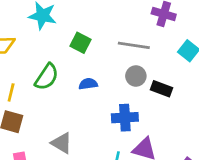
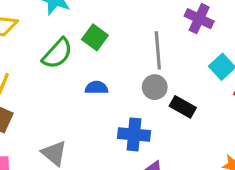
gray line: (134, 45) -> (158, 50), turned 68
green semicircle: (47, 77) -> (57, 53), moved

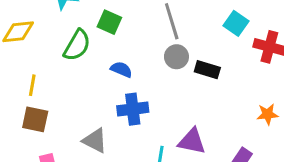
blue semicircle: (97, 88) -> (121, 69), turned 35
blue cross: (134, 134) -> (133, 109), moved

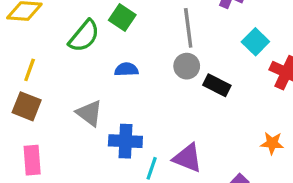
blue semicircle: (121, 69) -> (126, 69), turned -35
blue cross: (133, 109) -> (125, 141), moved
gray triangle: (95, 141) -> (89, 113), moved

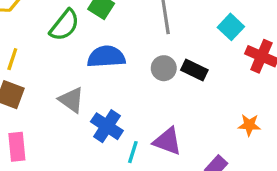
gray circle: (187, 66) -> (164, 68), moved
blue semicircle: (126, 69) -> (106, 57), size x1.6
blue cross: (125, 141) -> (107, 126), turned 32

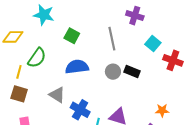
green semicircle: (64, 25) -> (37, 58), moved
orange star: (249, 125) -> (162, 110), moved

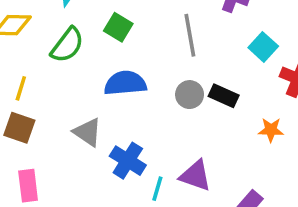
green semicircle: (37, 58) -> (67, 45), moved
orange star: (162, 110) -> (271, 130), moved

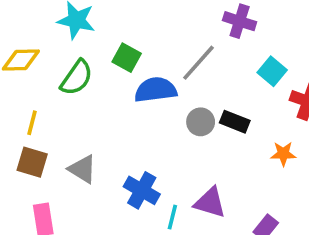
gray line: (190, 35) -> (198, 63), turned 54
blue semicircle: (125, 83) -> (156, 90), moved
gray triangle: (87, 132) -> (82, 169), moved

